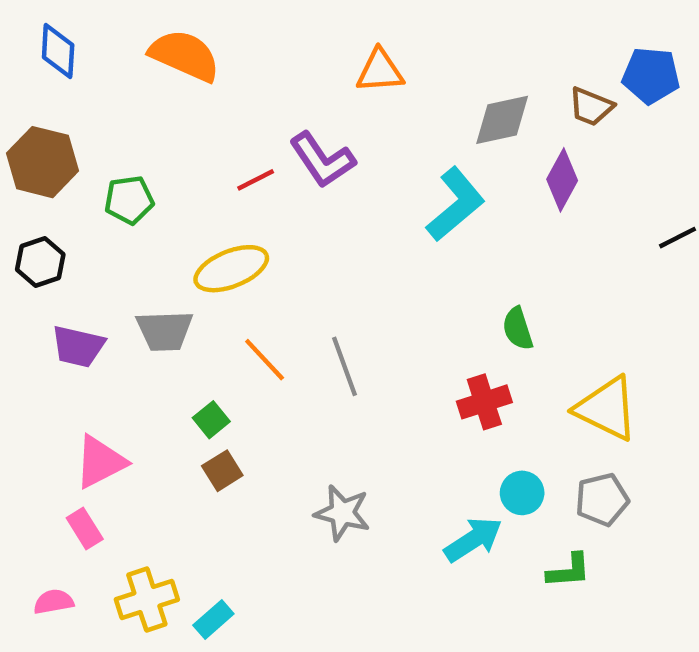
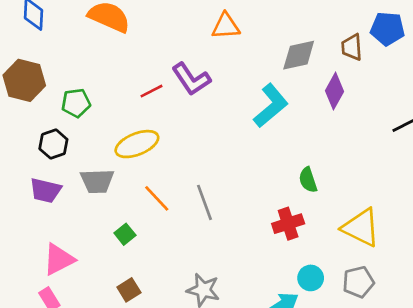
brown trapezoid: (591, 107) -> (352, 47), turned 64
black hexagon: (40, 262) -> (53, 144), moved
brown square: (222, 471) -> (129, 290), moved

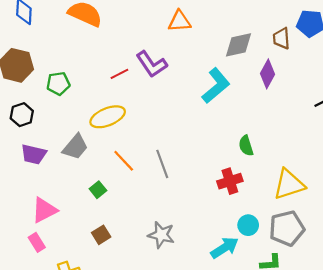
black hexagon: (53, 144) -> (22, 115), moved
gray trapezoid: (97, 181) -> (75, 147), turned -48
yellow triangle: (361, 228) -> (289, 184), turned -44
gray pentagon: (358, 282) -> (287, 228), size x1.4

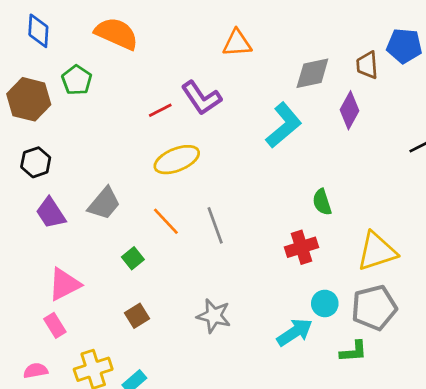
green pentagon: (58, 84) -> (77, 80), moved, turned -30
yellow ellipse: (108, 117) -> (177, 160), moved
purple trapezoid: (34, 154) -> (51, 213), turned 44

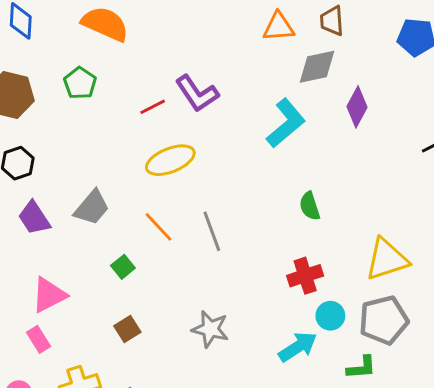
orange triangle: (237, 43) -> (278, 27), moved
brown trapezoid: (367, 65) -> (332, 21), moved
green pentagon: (77, 80) -> (80, 83), moved
green semicircle: (322, 202) -> (310, 206), moved
red cross: (301, 247) -> (305, 276), moved

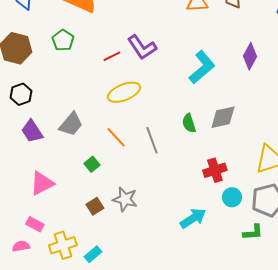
gray diamond: (317, 67) -> (223, 117), moved
green semicircle: (310, 206) -> (189, 123), moved
gray star: (210, 329) -> (125, 199), moved
pink rectangle: (38, 339) -> (35, 224), moved, turned -30
cyan arrow: (298, 347) -> (193, 218), moved

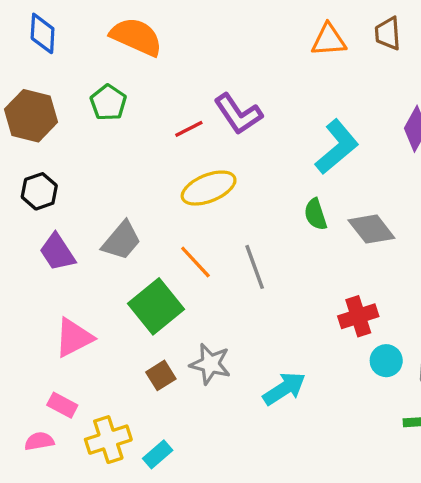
gray diamond: (223, 117) -> (371, 229), turned 64
green semicircle: (189, 123) -> (315, 214), moved
green square: (92, 164) -> (156, 306), size x2.0
cyan arrow: (193, 218) -> (284, 389), moved

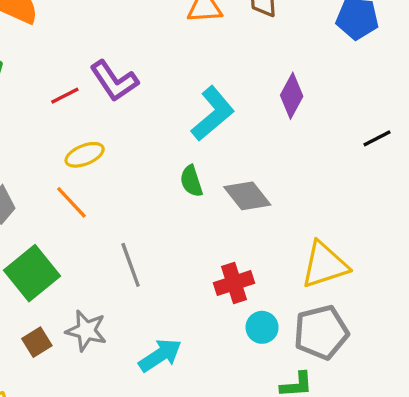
yellow ellipse: (209, 188) -> (85, 155), size x0.7
orange line: (195, 262) -> (71, 202), moved
gray line: (255, 267) -> (131, 265), moved

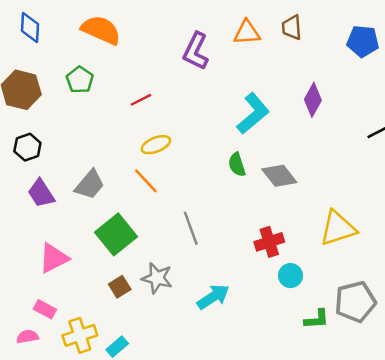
purple L-shape: (114, 81) -> (196, 51), moved, turned 60
gray pentagon: (321, 332) -> (355, 302), moved

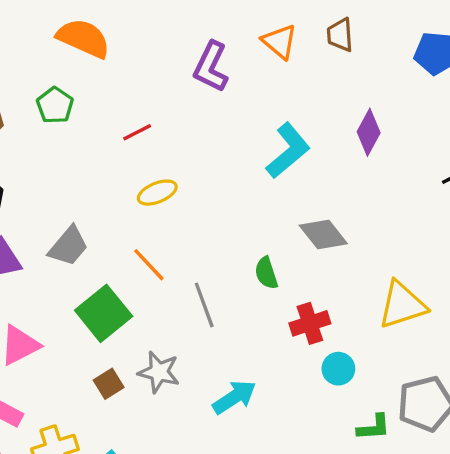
orange triangle: (247, 32) -> (280, 42), turned 44
green semicircle: (237, 165) -> (266, 273), moved
orange line: (146, 181) -> (149, 265), moved

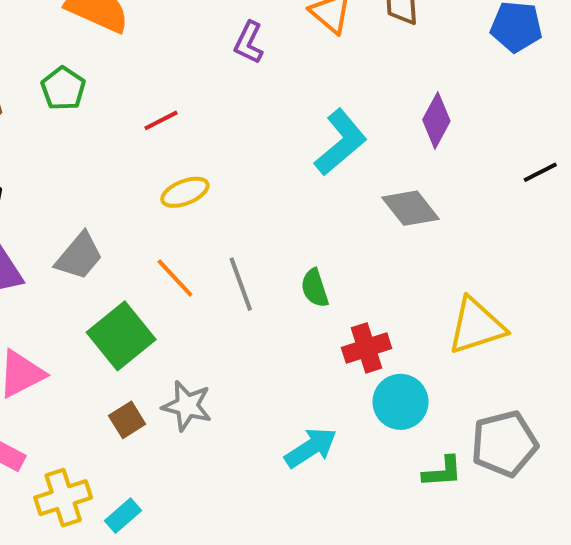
purple L-shape: (211, 67) -> (249, 43), size x0.7
gray diamond: (323, 234) -> (410, 208), moved
gray line: (204, 305) -> (241, 284), moved
cyan circle: (338, 369) -> (400, 402), size x1.4
cyan arrow: (234, 397) -> (311, 448), moved

